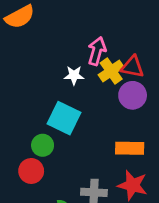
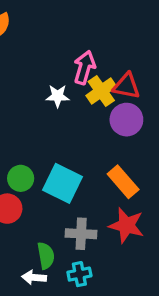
cyan square: (64, 118) -> (63, 183), moved
orange rectangle: (130, 148) -> (123, 182), turned 48

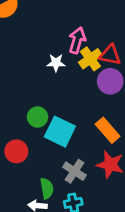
green circle: (21, 178) -> (37, 117), moved
gray cross: (81, 234) -> (75, 171), turned 30

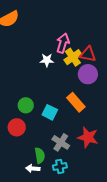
green circle: (37, 117) -> (26, 105), moved
orange rectangle: (108, 130) -> (76, 102), moved
cyan square: (60, 132) -> (50, 112), size x0.7

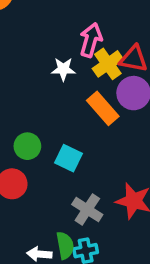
orange rectangle: (76, 102) -> (103, 108), moved
green semicircle: (40, 155) -> (65, 245), moved

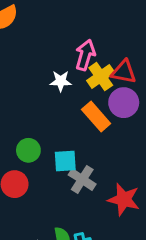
cyan square: (68, 158) -> (65, 161), turned -30
gray cross: (87, 210) -> (82, 179), moved

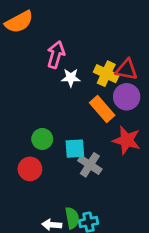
pink arrow: (85, 55) -> (56, 55), moved
yellow cross: (101, 77) -> (106, 74), turned -30
red star: (124, 199) -> (127, 140), moved

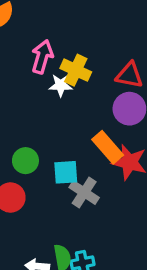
yellow cross: (106, 74) -> (76, 70), moved
orange rectangle: (102, 109) -> (108, 147), moved

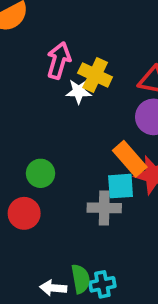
cyan square: (66, 172) -> (121, 186), moved
gray cross: (84, 192) -> (104, 208), turned -32

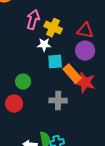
white star: (79, 91) -> (44, 45), moved
cyan square: (121, 186) -> (55, 62), moved

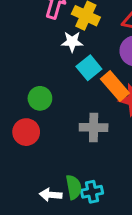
cyan square: (55, 62) -> (89, 68), turned -35

